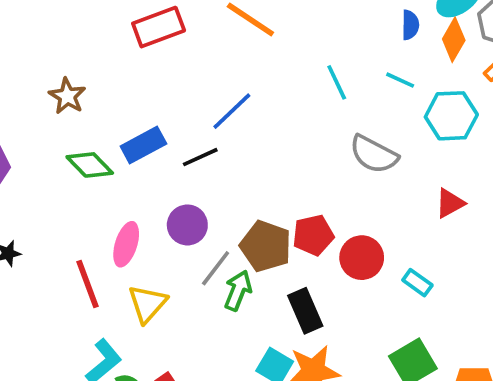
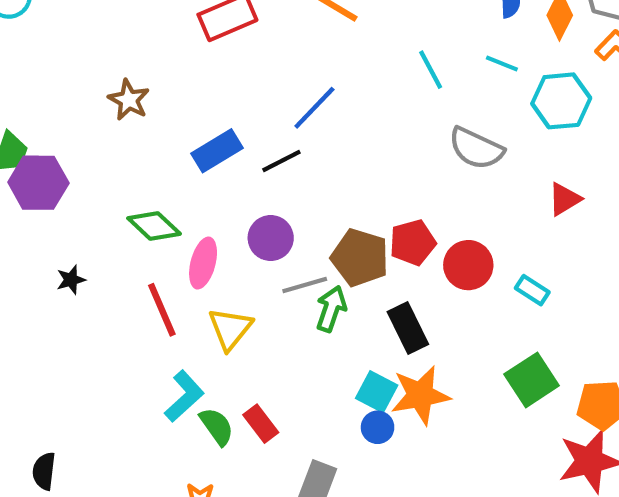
green diamond: (90, 165) -> (154, 226), moved
gray line: (216, 268) -> (305, 285), turned 39

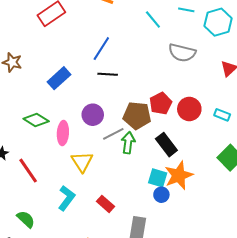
black line: (281, 161) -> (108, 74), moved, turned 42
red line: (162, 310) -> (28, 171), moved
green semicircle: (217, 426) -> (26, 219), moved

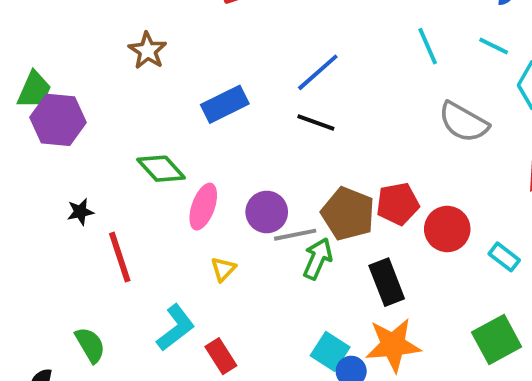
purple circle: (93, 115) -> (267, 212), moved
yellow triangle: (82, 162) -> (223, 269), size x0.6
cyan square: (158, 178) -> (330, 351), moved
red rectangle: (105, 204) -> (221, 356), moved

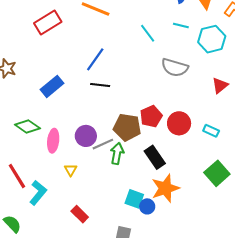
cyan L-shape: (176, 328) -> (38, 193), moved

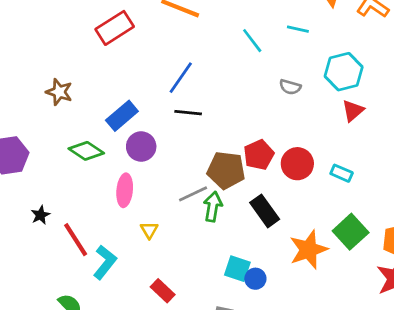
cyan hexagon: (212, 39) -> (344, 72), moved
gray semicircle: (175, 67) -> (290, 87), size x0.6
green diamond: (27, 127) -> (86, 151), moved
purple circle: (86, 136) -> (141, 147), moved
orange star: (165, 188) -> (308, 250), moved

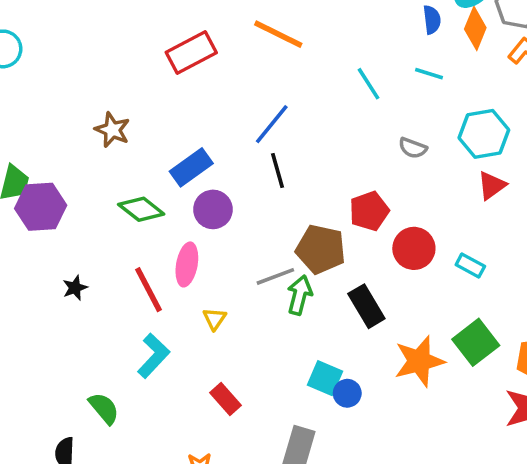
black line: (188, 113) -> (278, 171), turned 64
red pentagon: (259, 155) -> (369, 211), moved
red line: (76, 240) -> (149, 290), moved

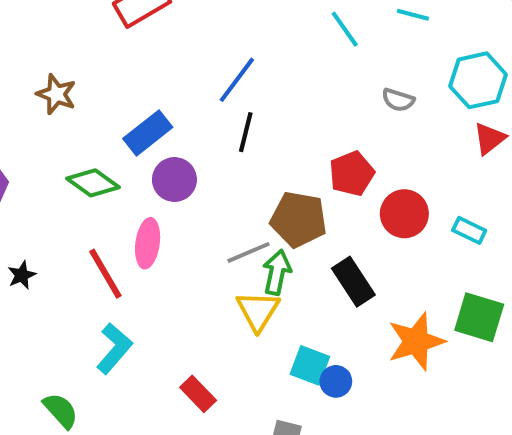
black line: (278, 171) -> (246, 132), turned 32
yellow triangle: (215, 319) -> (258, 311), moved, size x1.6
green square: (476, 342) -> (479, 317), turned -33

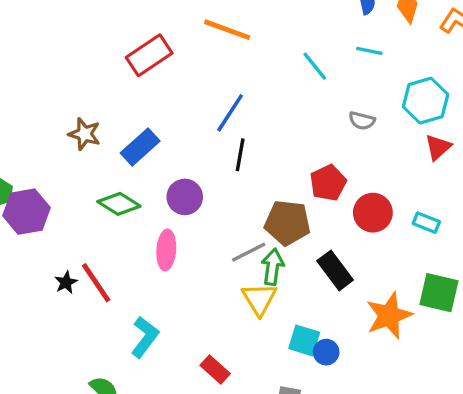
blue rectangle: (148, 133) -> (140, 147), moved
red line: (105, 274) -> (96, 283), moved

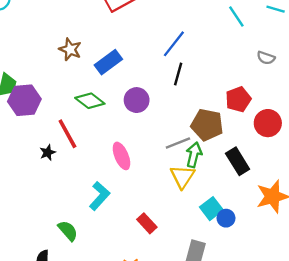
pink ellipse: (166, 250) -> (121, 156), moved, turned -32
red line: (96, 283) -> (67, 134), moved
cyan square: (304, 340) -> (211, 209), turned 30

